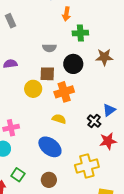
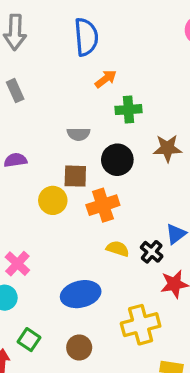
orange arrow: (66, 14) -> (106, 79), turned -136
yellow semicircle: (59, 119) -> (118, 249), moved
pink cross: (11, 128) -> (17, 264), turned -35
blue ellipse: (50, 147) -> (81, 294), turned -50

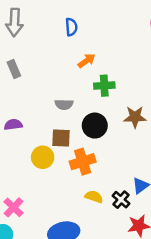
blue semicircle: (86, 37) -> (71, 27), size x0.6

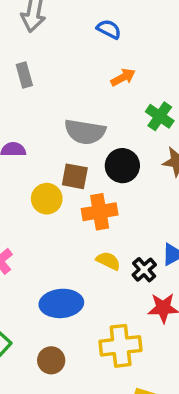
blue semicircle: (71, 27) -> (109, 29), turned -66
green cross: (104, 86) -> (160, 116), moved, turned 30
gray semicircle: (64, 104) -> (85, 132), size x1.6

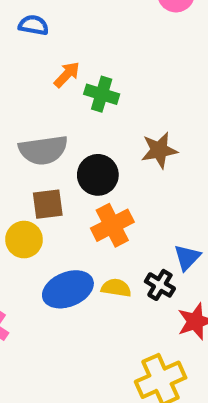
green cross: (160, 116) -> (102, 94), moved
orange cross: (100, 212) -> (112, 225), moved
blue ellipse: (61, 303) -> (68, 289), moved

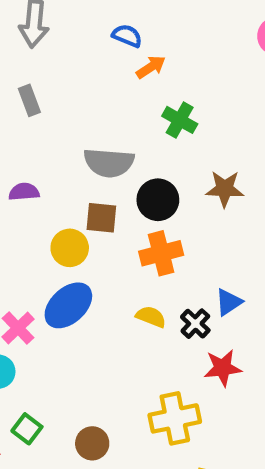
orange arrow: (67, 75) -> (151, 67), moved
blue ellipse: (68, 289) -> (68, 305), moved, turned -33

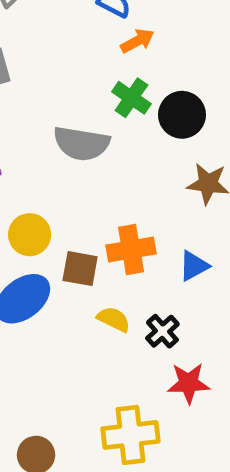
green cross: (180, 120) -> (131, 98), moved
black circle: (158, 200) -> (182, 115), moved
brown square: (101, 218) -> (80, 269), moved
blue triangle: (229, 302) -> (194, 266), moved

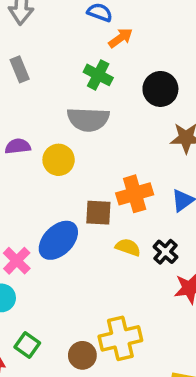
green cross: (131, 98) -> (98, 75), moved
yellow circle: (30, 235) -> (59, 160), moved
yellow cross: (130, 435) -> (120, 338), moved

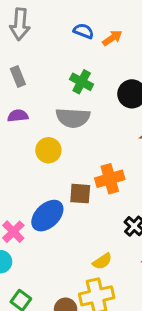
orange arrow: (121, 38) -> (112, 38), moved
purple semicircle: (18, 146) -> (18, 116), moved
yellow semicircle: (128, 247) -> (102, 261), moved, turned 126

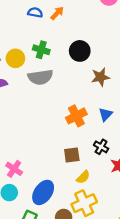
yellow circle: (48, 150) -> (15, 58), moved
brown square: (80, 194) -> (72, 155), moved
blue ellipse: (47, 216) -> (43, 192), moved

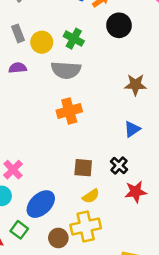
black circle: (80, 51) -> (119, 25), moved
orange cross: (76, 116) -> (69, 111), moved

